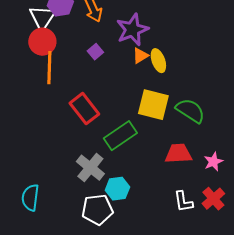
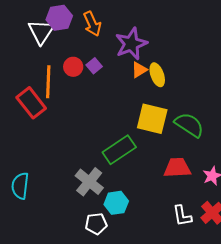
red circle: (42, 42) -> (73, 67), moved, size x0.7
red rectangle: (84, 109) -> (31, 103), moved
cyan semicircle: (30, 198) -> (20, 186), moved
white pentagon: (97, 210) -> (96, 224), size x0.7

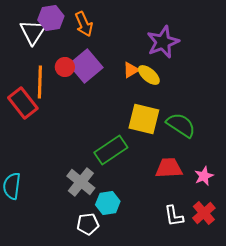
purple star: (131, 44) -> (163, 42), moved
purple square: (94, 66) -> (86, 66), size x2.0
yellow ellipse: (157, 75) -> (149, 75), turned -30

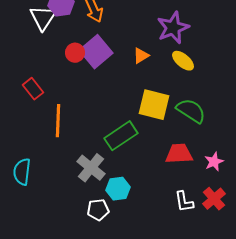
yellow ellipse: (149, 75) -> (183, 61), moved
orange line: (40, 82) -> (58, 121), moved
red rectangle: (23, 103) -> (33, 89), size x0.7

